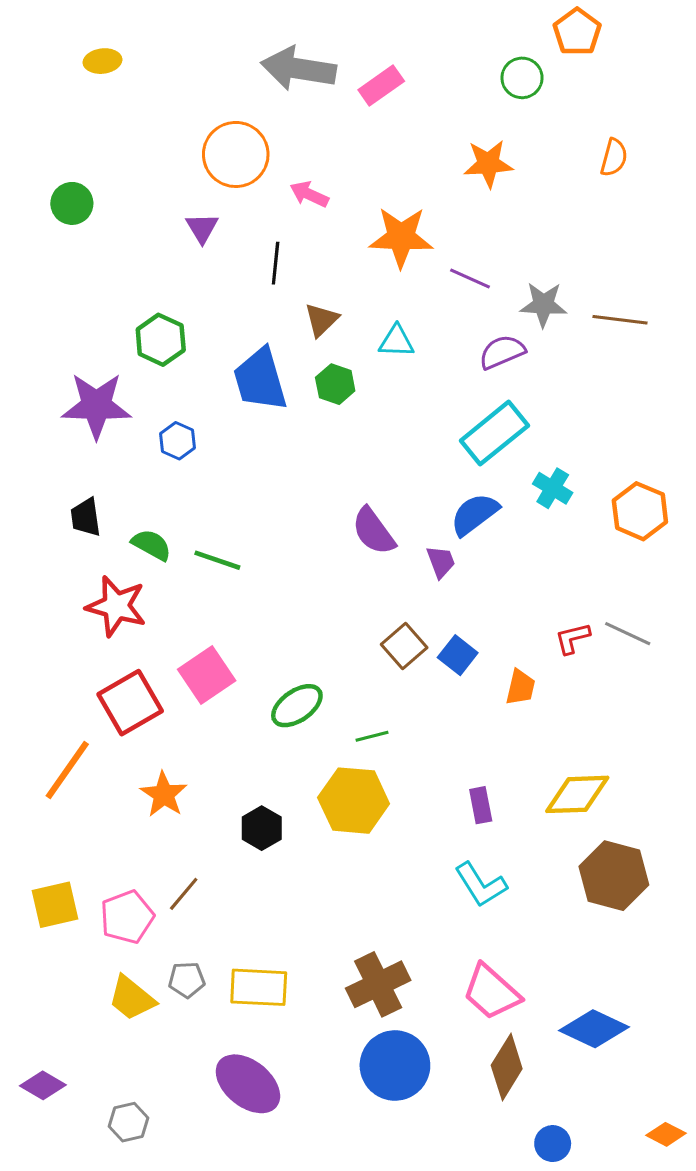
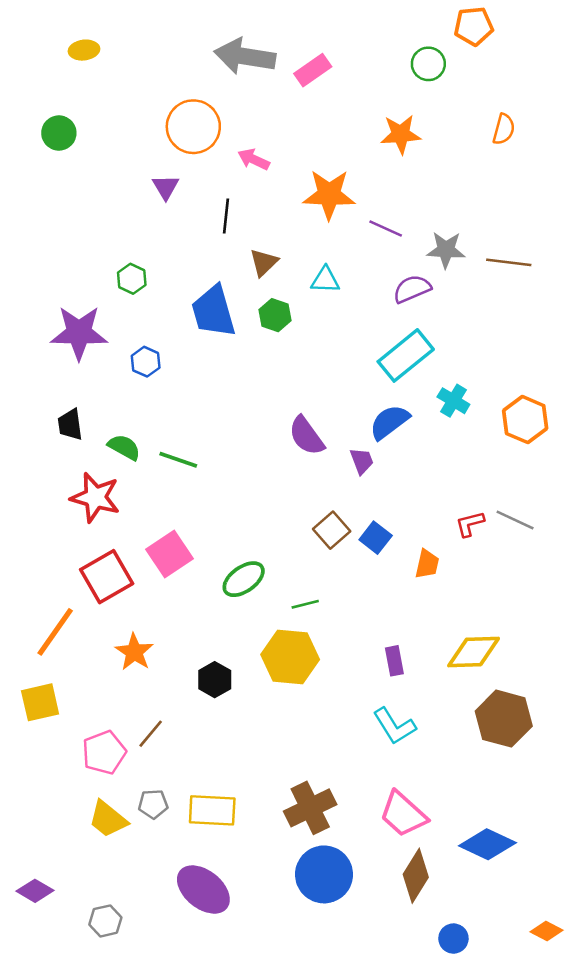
orange pentagon: (577, 32) -> (474, 26), turned 30
green circle: (72, 203) -> (59, 133), moved
green hexagon: (161, 340) -> (132, 279), size x0.7
yellow square: (55, 905) -> (40, 702), moved

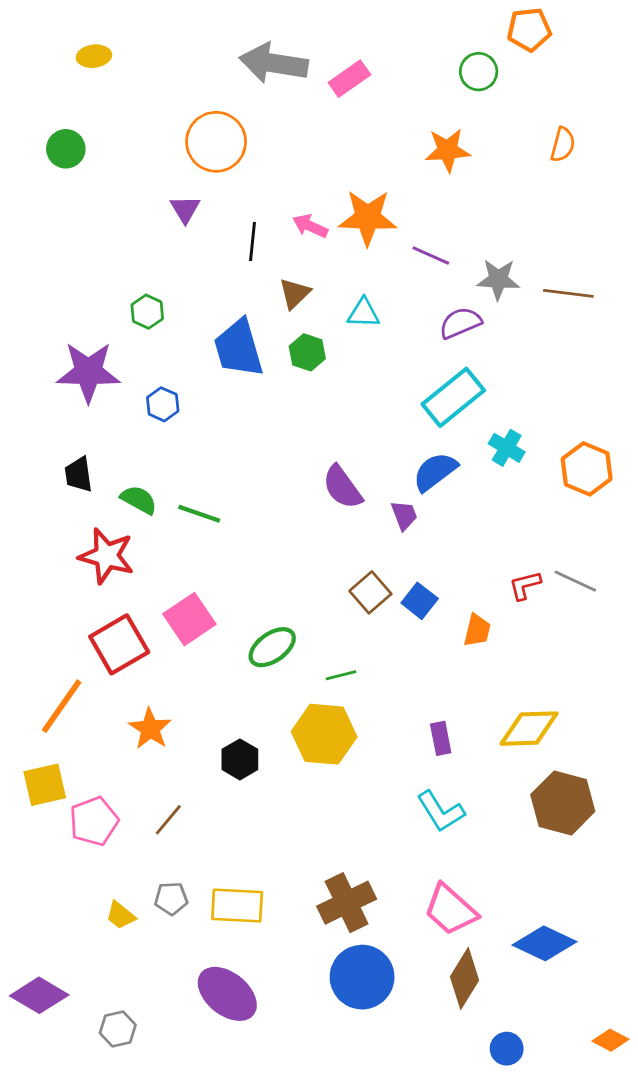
pink arrow: (254, 159) -> (310, 226), moved
pink pentagon: (104, 753) -> (94, 821), moved
yellow trapezoid: (108, 819) -> (121, 915), size x0.7
purple diamond: (35, 891) -> (39, 995), size x1.4

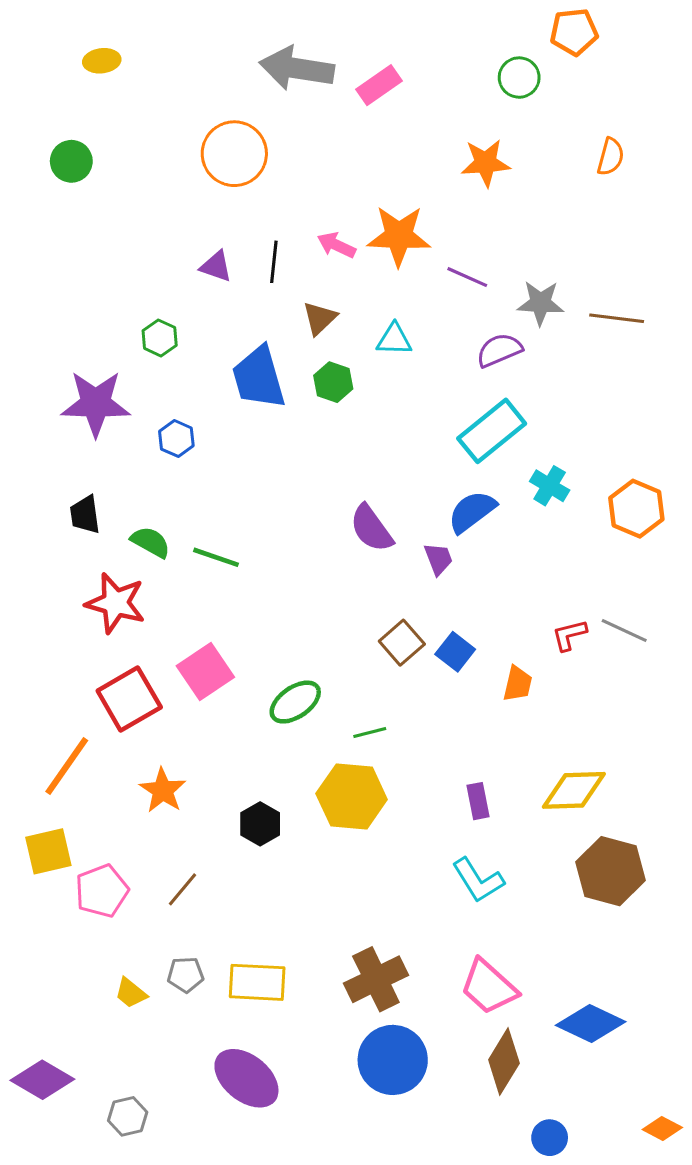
purple triangle: (185, 209) -> (216, 266), moved, turned -40

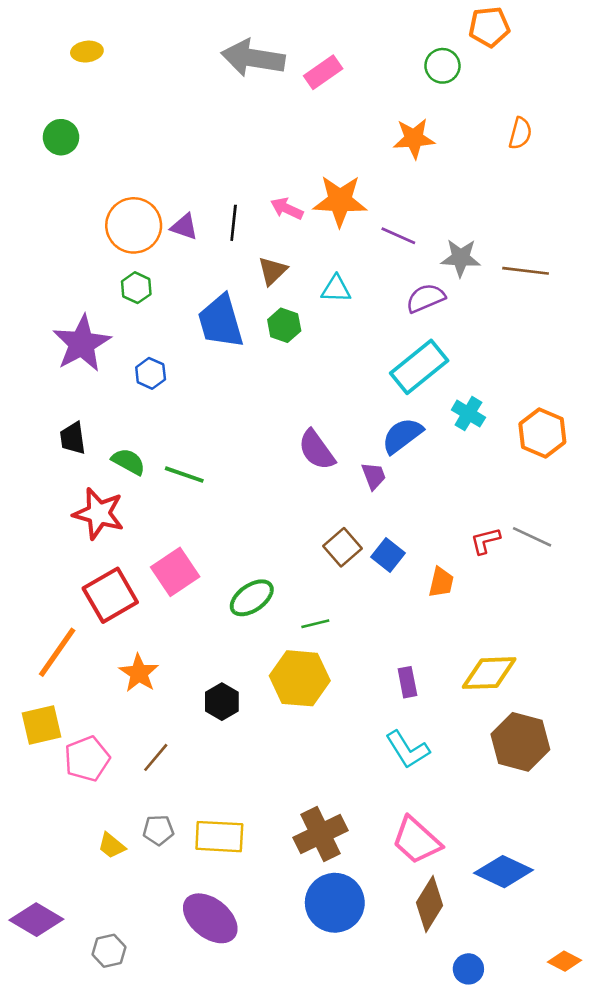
orange circle: (234, 154) -> (134, 225), moved
purple star: (96, 403) -> (82, 343), turned -30

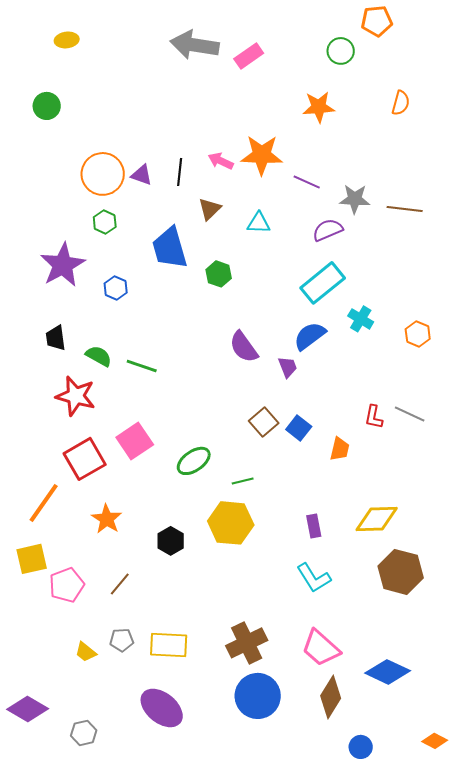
green hexagon: (284, 325) -> (219, 274), moved
orange hexagon: (542, 433) -> (418, 334), size x0.7
red L-shape: (485, 541) -> (374, 417), turned -65

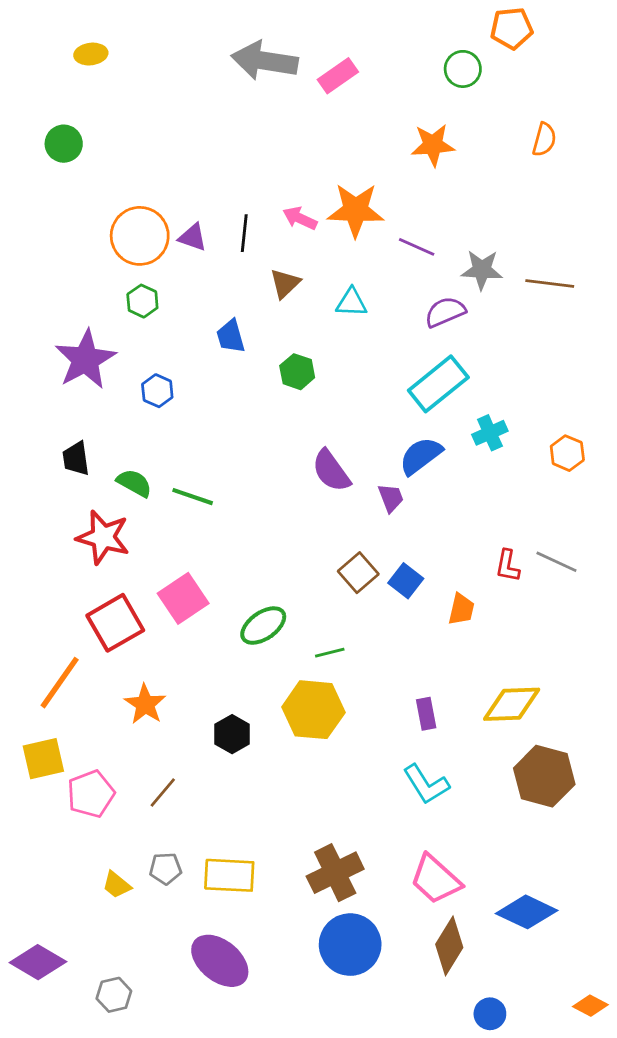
blue trapezoid: (170, 248) -> (231, 336), size x0.6
cyan cross: (361, 319) -> (490, 433), turned 35

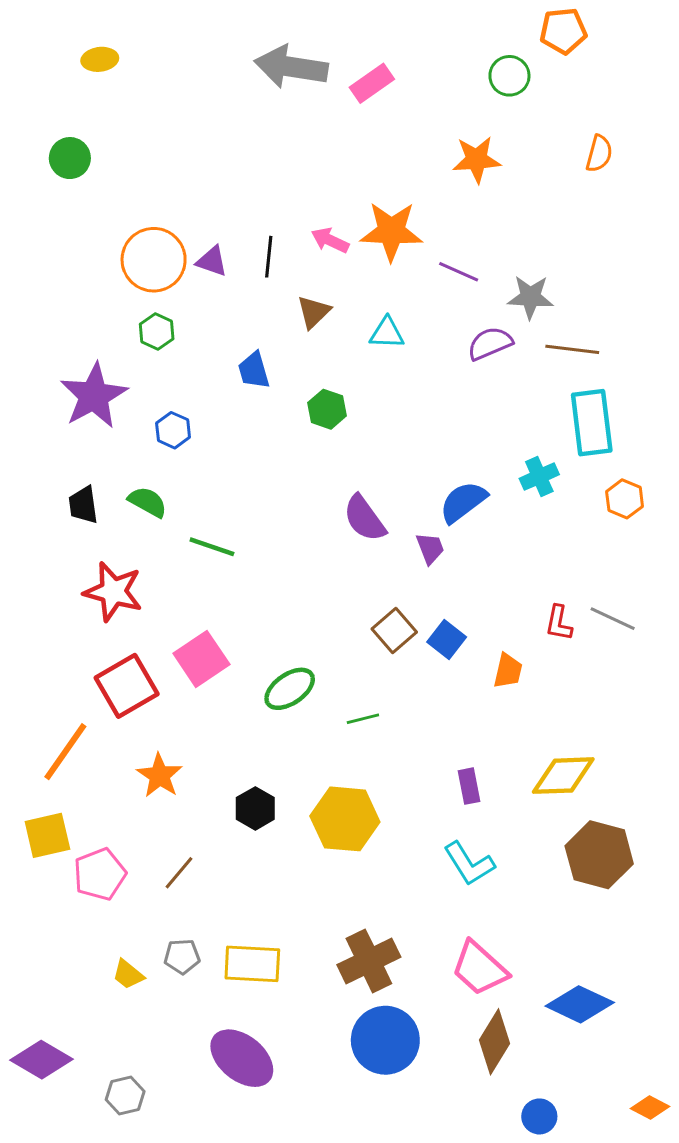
brown line: (550, 283) -> (572, 349), moved
cyan rectangle: (438, 384) -> (592, 423), moved, turned -58
green semicircle: (134, 483) -> (148, 502), moved
yellow hexagon: (313, 710) -> (345, 819), moved

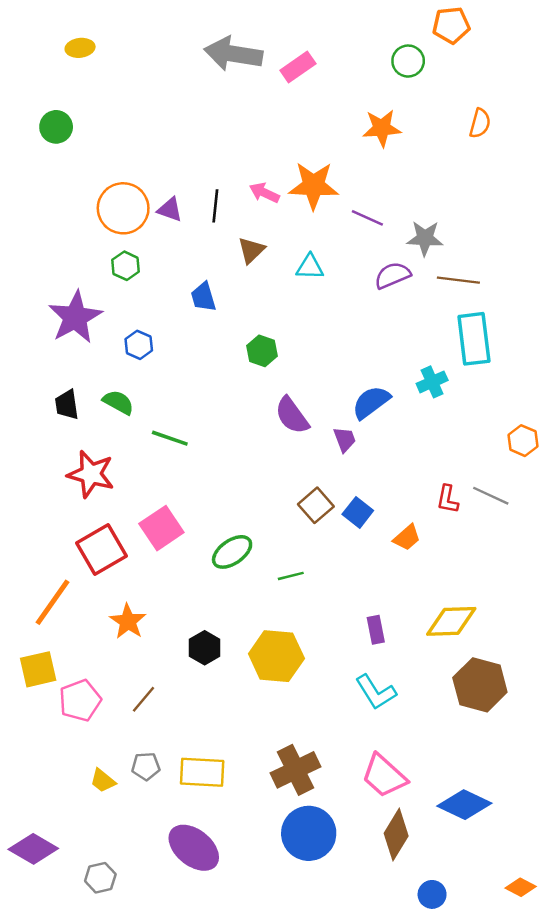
green hexagon: (327, 409) -> (262, 351), moved
orange hexagon: (625, 499) -> (523, 441), moved
orange trapezoid: (508, 671) -> (407, 538), turned 36

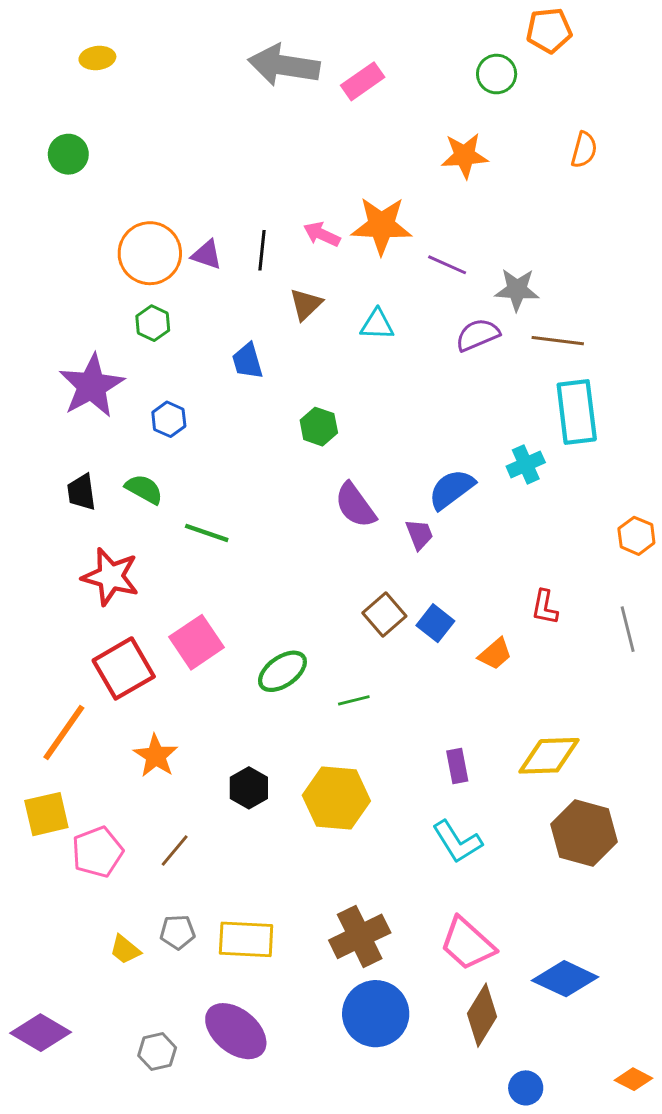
gray line: (491, 496) -> (628, 629), moved, turned 51
gray hexagon: (100, 878) -> (157, 1052), moved

